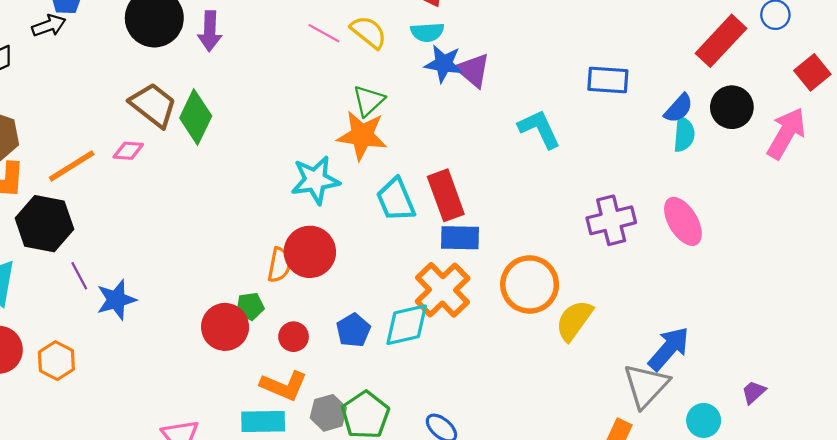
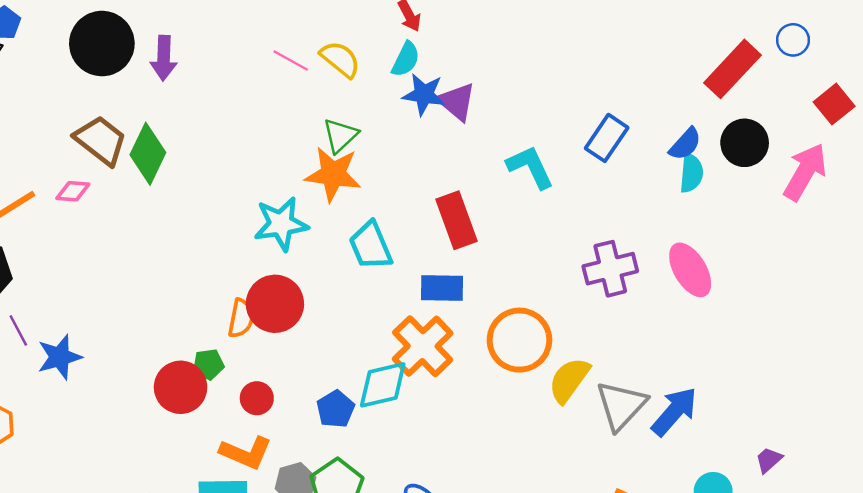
cyan semicircle: (427, 32) -> (406, 59), turned -60
blue rectangle: (608, 80) -> (607, 138), moved, turned -60
red rectangle: (446, 195) -> (457, 220), moved
blue pentagon: (353, 330) -> (335, 409), moved
gray triangle: (646, 386) -> (621, 405), moved

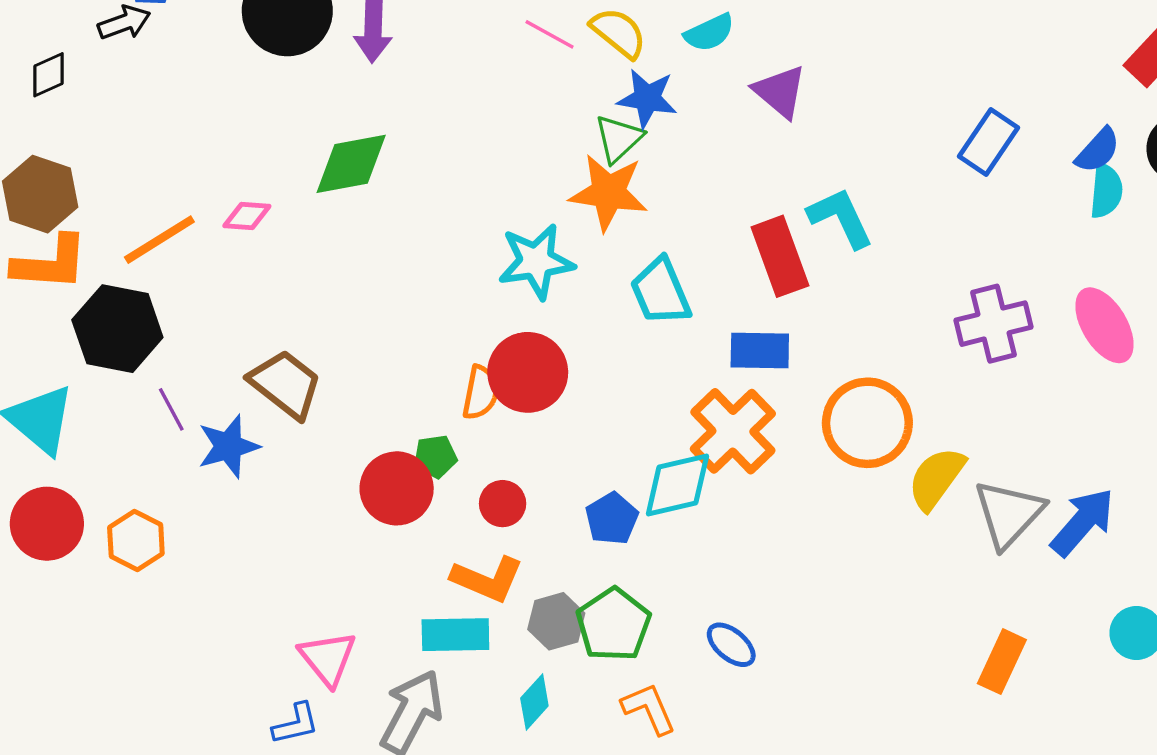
cyan semicircle: (406, 59) -> (709, 33), turned 39
blue star: (424, 94) -> (647, 98), moved
brown trapezoid: (101, 140) -> (286, 384), moved
green diamond: (148, 154) -> (351, 164), turned 54
cyan L-shape: (530, 167) -> (840, 218), moved

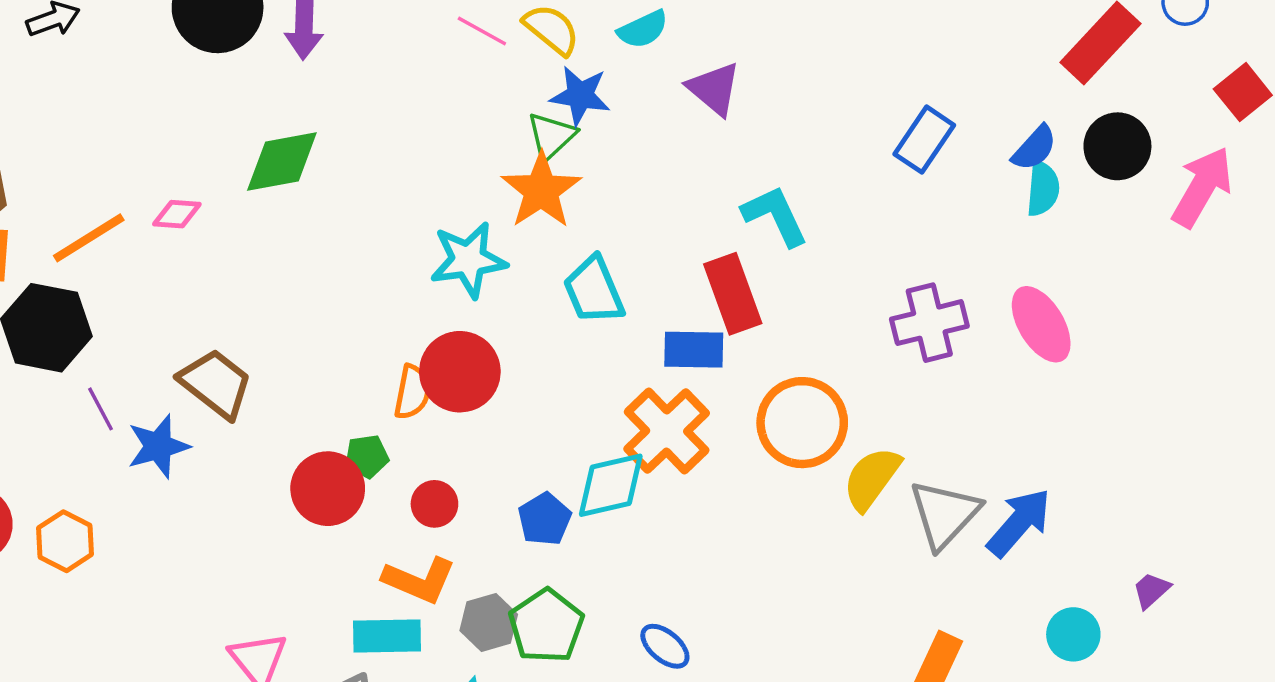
orange star: (608, 192) -> (541, 190), turned 30
red rectangle: (780, 256) -> (733, 294), moved

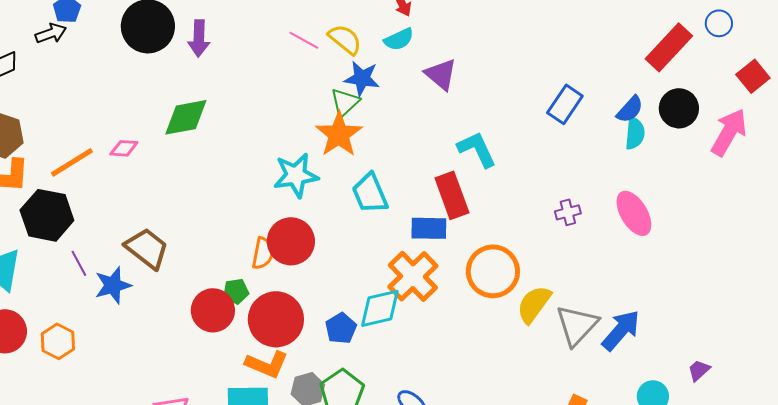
purple cross: (929, 323) -> (568, 212), size x0.6
red circle: (434, 504) -> (276, 319), size x2.0

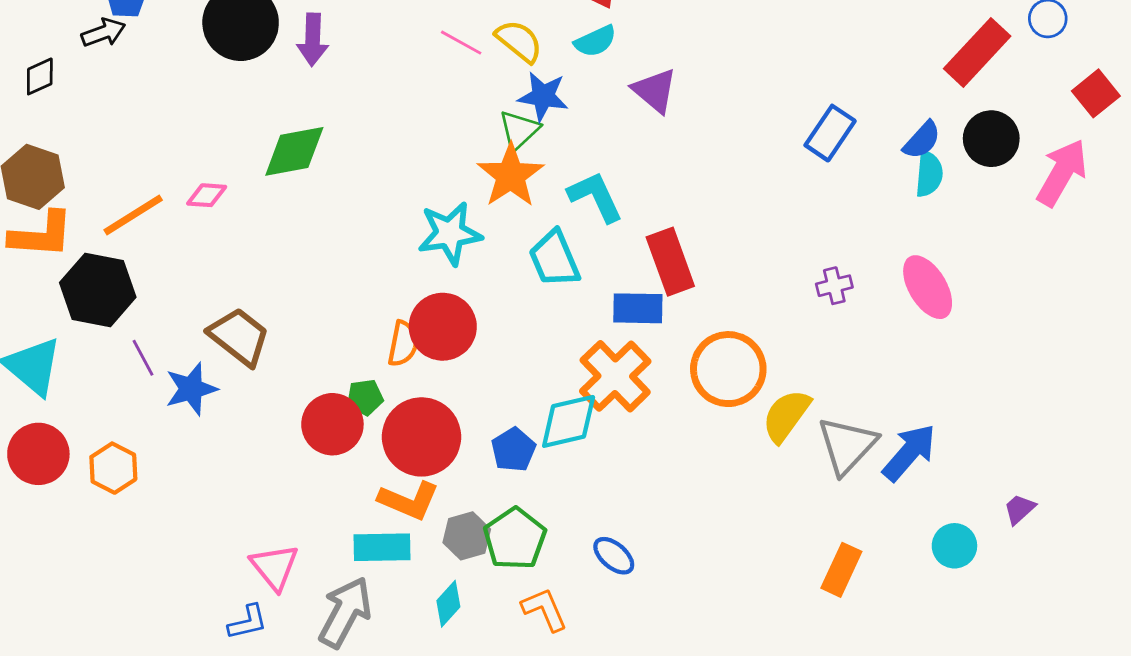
cyan L-shape: (477, 149) -> (595, 197), moved

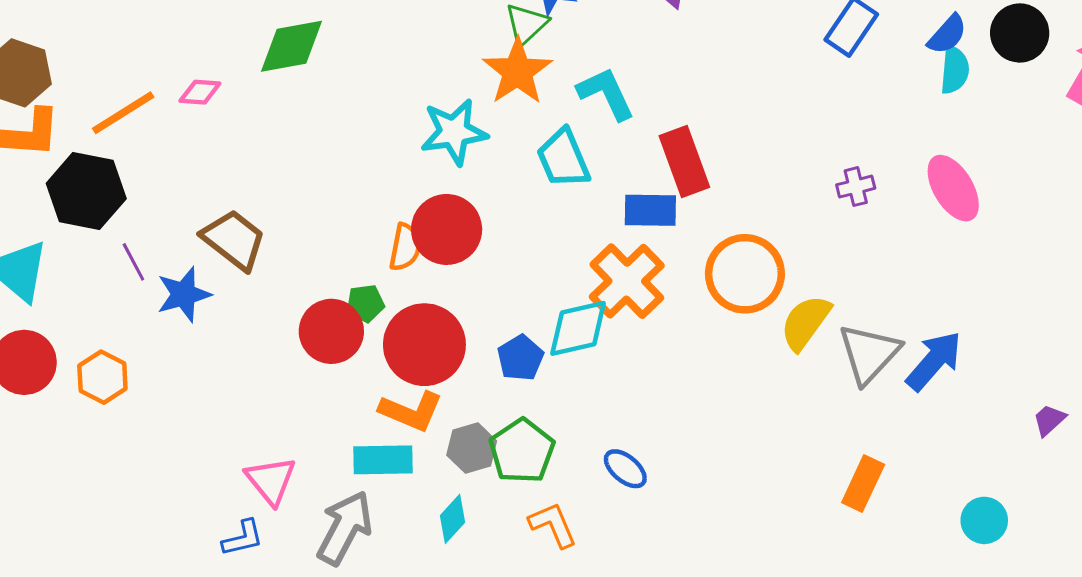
cyan circle: (954, 546) -> (984, 520), moved

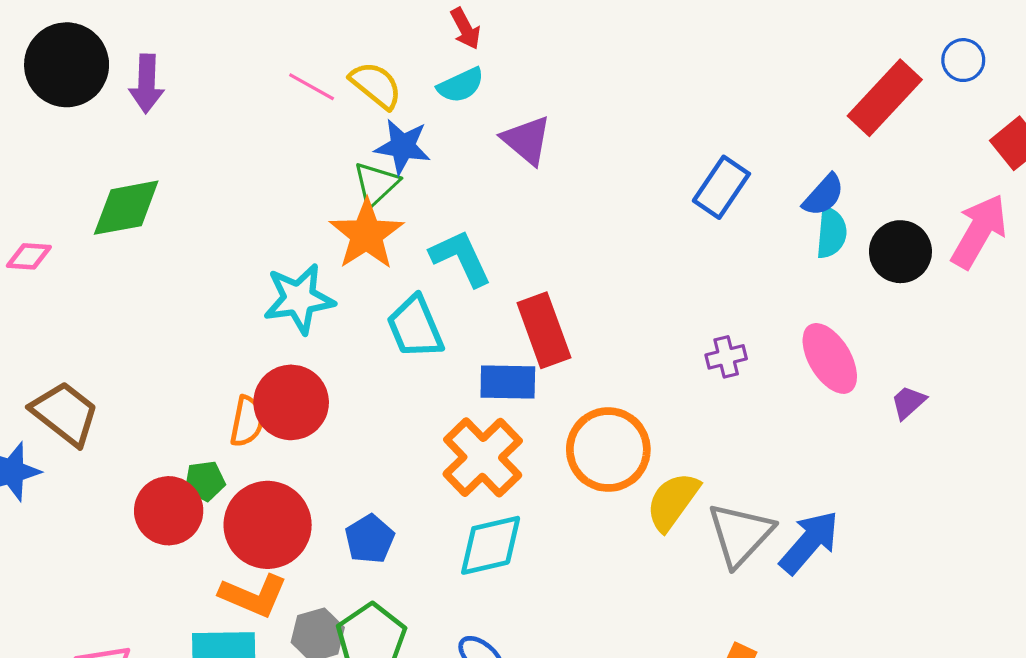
black circle: (1020, 33) -> (900, 252), moved
cyan diamond: (578, 328) -> (491, 545), moved
purple trapezoid: (1049, 420) -> (908, 402), moved

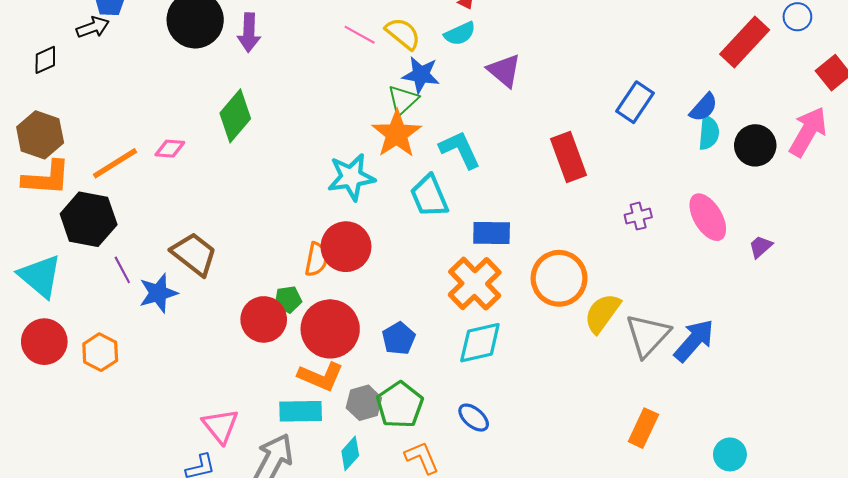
green diamond: (126, 208) -> (235, 116), turned -39
red rectangle: (544, 330) -> (569, 157), moved

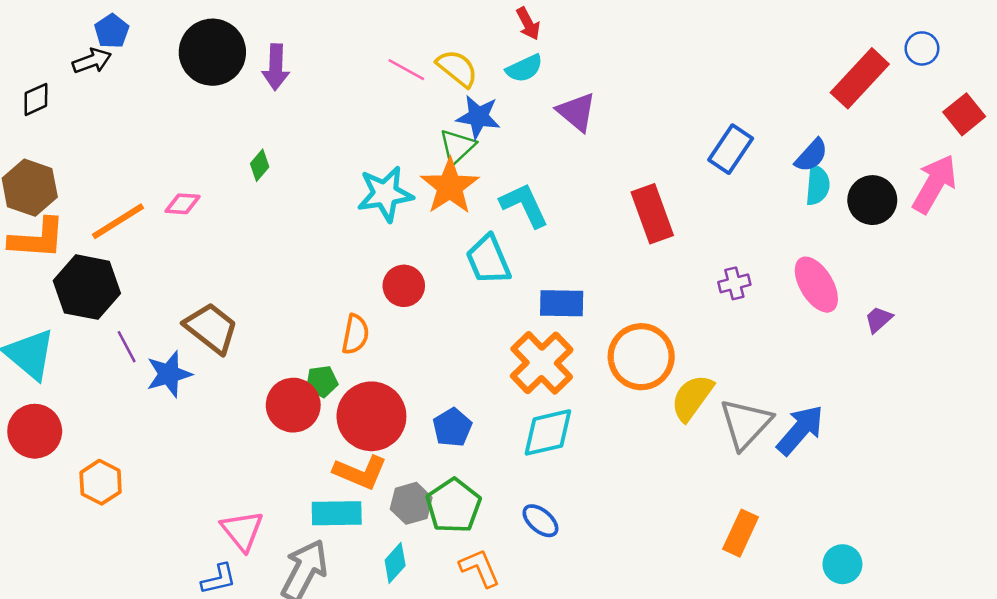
green diamond: (235, 116) -> (260, 165), size x0.5
cyan star: (351, 177) -> (385, 194), moved
red circle: (346, 247) -> (404, 286), moved, size x0.7
orange hexagon: (100, 352) -> (101, 482), moved

